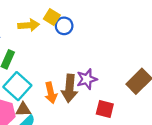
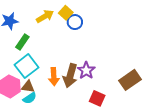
yellow arrow: (29, 25) -> (45, 16), turned -36
purple star: (87, 79) -> (86, 70), turned -30

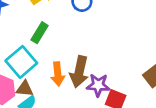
green rectangle: (22, 42) -> (40, 33), moved
purple star: (86, 70) -> (98, 85), moved, turned -30

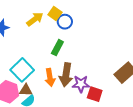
green rectangle: (40, 33) -> (57, 48), moved

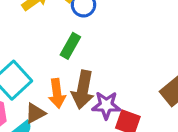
brown triangle: (26, 90) -> (35, 113), moved, turned -32

